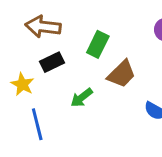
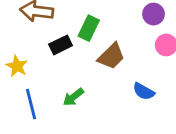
black rectangle: (52, 62) -> (61, 45), moved
green arrow: (82, 98) -> (73, 97), moved

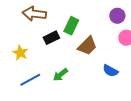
blue line: (31, 104) -> (30, 80), turned 75

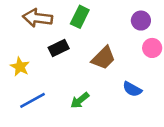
green rectangle: (71, 26) -> (80, 17), moved
green arrow: (60, 75) -> (80, 100), moved

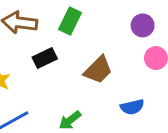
blue semicircle: (132, 89) -> (132, 107), turned -42

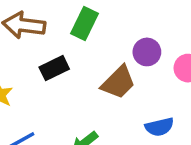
purple circle: (143, 25) -> (147, 52), moved

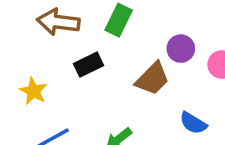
blue semicircle: (159, 127) -> (193, 123), turned 44

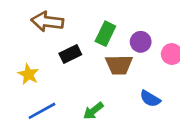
green rectangle: (119, 20) -> (105, 34), moved
brown trapezoid: (152, 79) -> (119, 65), turned 44

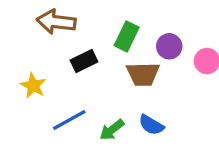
blue semicircle: (150, 99) -> (151, 125), moved
blue line: (42, 111) -> (69, 120), moved

